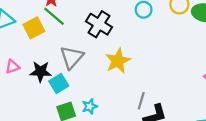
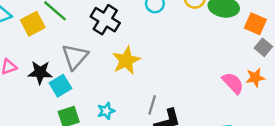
cyan star: (90, 106) -> (106, 111), moved

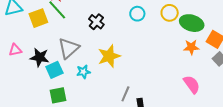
black cross: (105, 20) -> (96, 22), size x0.7
orange star: (255, 78) -> (191, 47), moved
cyan star: (106, 111) -> (83, 72), moved

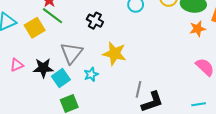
yellow star: (109, 56) -> (114, 54), turned -30

